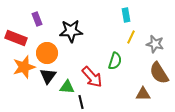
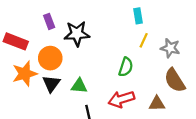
purple rectangle: (37, 19) -> (49, 21), moved
red arrow: (92, 77) -> (121, 99), moved, turned 115
green triangle: (67, 87) -> (79, 86), moved

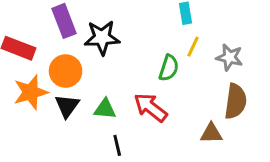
purple rectangle: (49, 21) -> (64, 21), size x1.5
green semicircle: (126, 67) -> (169, 68), moved
brown semicircle: (175, 80) -> (236, 101), turned -140
red arrow: (121, 99) -> (151, 107), moved, turned 55

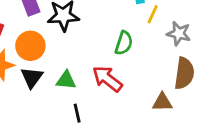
yellow line: (193, 47) -> (153, 14), moved

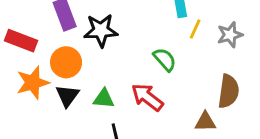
gray star: (179, 33) -> (230, 35), moved, turned -30
green semicircle: (124, 43) -> (165, 59), turned -60

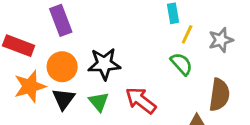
black star: (101, 30) -> (104, 64), moved
green semicircle: (165, 59) -> (181, 64), moved
green triangle: (104, 99) -> (99, 102), turned 45

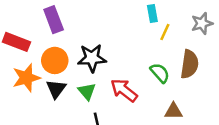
gray star: (221, 40) -> (202, 23), moved
green semicircle: (181, 64) -> (160, 73), moved
brown semicircle: (219, 95) -> (190, 64), moved

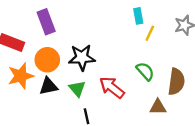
brown semicircle: (190, 64) -> (176, 82), moved
black triangle: (56, 89) -> (48, 86), turned 42

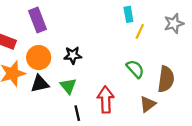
black star: (82, 57) -> (73, 55), size x0.7
red arrow: (112, 87) -> (106, 100), moved, turned 50
brown triangle: (158, 107) -> (148, 104), turned -36

